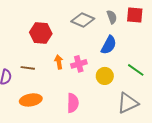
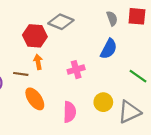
gray diamond: (83, 20) -> (61, 22), moved
orange arrow: (59, 62) -> (38, 62), moved
yellow circle: (105, 76) -> (103, 102), moved
orange ellipse: (31, 100) -> (35, 99), moved, turned 65

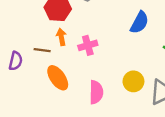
pink cross: (76, 70) -> (88, 45), moved

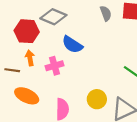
blue semicircle: (139, 22) -> (72, 45), moved, turned 95
orange ellipse: (58, 78) -> (27, 96), turned -30

